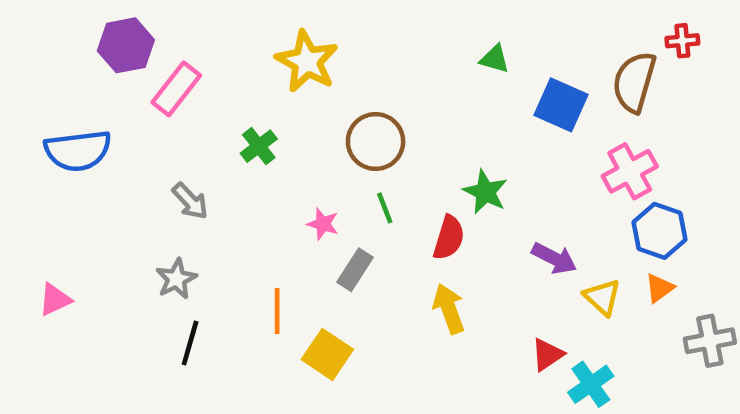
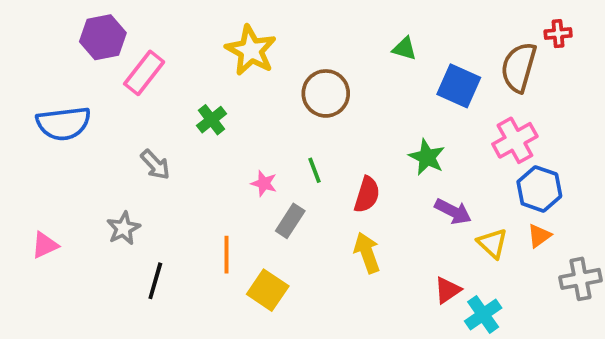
brown circle: (376, 142) -> (326, 93), moved
green star: (485, 192) -> (427, 157), moved
gray star: (176, 279) -> (123, 228), moved

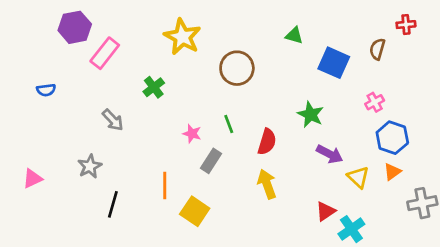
brown semicircle: (519, 67) -> (377, 49), size x0.6
blue semicircle: (64, 123) -> (46, 90), size x0.5
pink cross: (515, 140) -> (375, 102), size x0.6

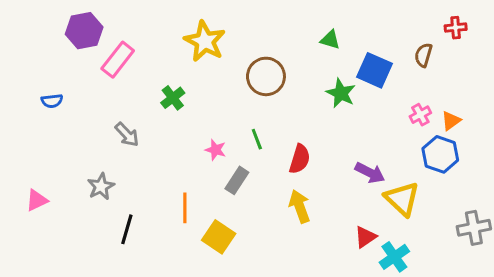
green star: (311, 115) -> (341, 93), moved
orange triangle: (392, 172) -> (451, 121), moved
yellow triangle: (358, 177) -> (402, 199), size x1.4

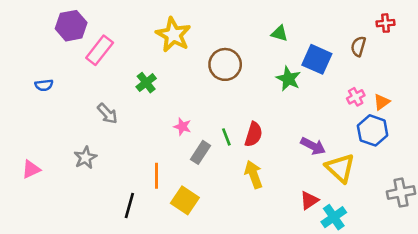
green line: (257, 139) -> (226, 137), moved
black line: (127, 229) -> (129, 205), moved

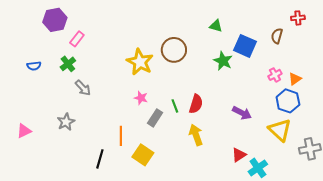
yellow star: (173, 35) -> (140, 62), moved
pink rectangle: (100, 50) -> (77, 39), size x0.7
green cross: (146, 83) -> (68, 64), moved
yellow triangle: (340, 168) -> (280, 130), moved

